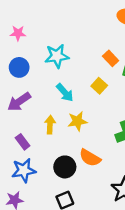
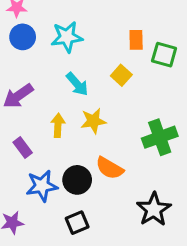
orange rectangle: (111, 58) -> (136, 40), turned 42
blue circle: (19, 67) -> (23, 37), moved
blue star: (24, 170) -> (42, 186), moved

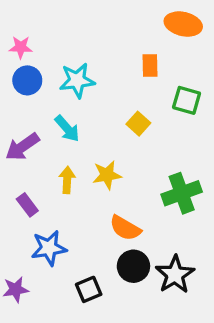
orange rectangle: (136, 40) -> (150, 65), moved
cyan arrow: (77, 84) -> (67, 129), moved
black circle: (77, 180) -> (133, 266), moved

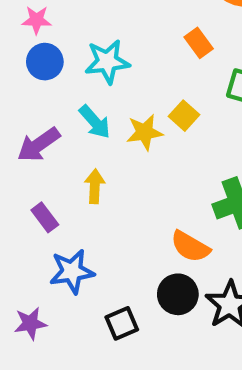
orange rectangle: (150, 65) -> (199, 43), turned -35
yellow star: (107, 175) -> (145, 132), moved
orange semicircle: (125, 228) -> (190, 247), moved

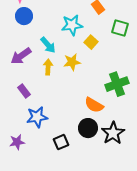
cyan star: (107, 62) -> (72, 25), moved
yellow star: (145, 132) -> (72, 62), moved
yellow arrow: (95, 186) -> (48, 67), moved

